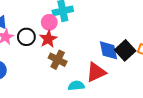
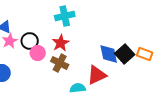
pink circle: (49, 22) -> (38, 53), moved
red star: (48, 39) -> (61, 43), moved

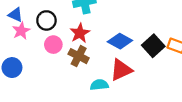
black circle: (30, 41) -> (46, 20), moved
blue diamond: (109, 54) -> (120, 41), moved, turned -50

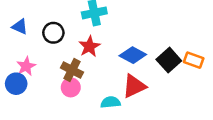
pink star: (21, 31) -> (26, 66), moved
pink circle: (53, 45) -> (71, 87), moved
brown cross: (79, 56) -> (72, 70), moved

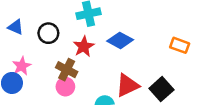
blue diamond: (133, 55) -> (120, 40), moved
black square: (169, 60) -> (161, 89), moved
orange rectangle: (194, 60) -> (180, 45), moved

